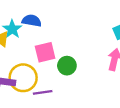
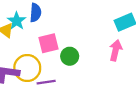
blue semicircle: (32, 21) -> (35, 13), turned 84

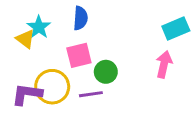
blue semicircle: (35, 13) -> (80, 18), moved
purple line: (46, 82) -> (91, 94), moved

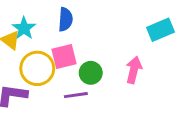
pink arrow: (164, 64) -> (134, 70), moved
yellow circle: (52, 87) -> (37, 68), moved

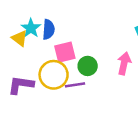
blue semicircle: (65, 19) -> (49, 29), moved
yellow circle: (37, 68) -> (54, 75), moved

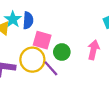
pink square: (65, 52) -> (42, 40), turned 30
purple line: (75, 85) -> (51, 68), turned 56

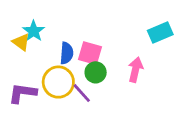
blue semicircle: (28, 20) -> (67, 53), moved
pink square: (42, 40) -> (90, 53), moved

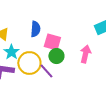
cyan star: (34, 31) -> (11, 52), moved
blue semicircle: (67, 53) -> (35, 29), moved

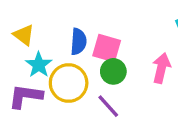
blue semicircle: (35, 29) -> (79, 42), moved
purple line: (46, 71) -> (108, 106), moved

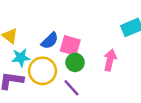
blue semicircle: (79, 42) -> (50, 41), turned 42
cyan star: (39, 65) -> (21, 58), turned 30

